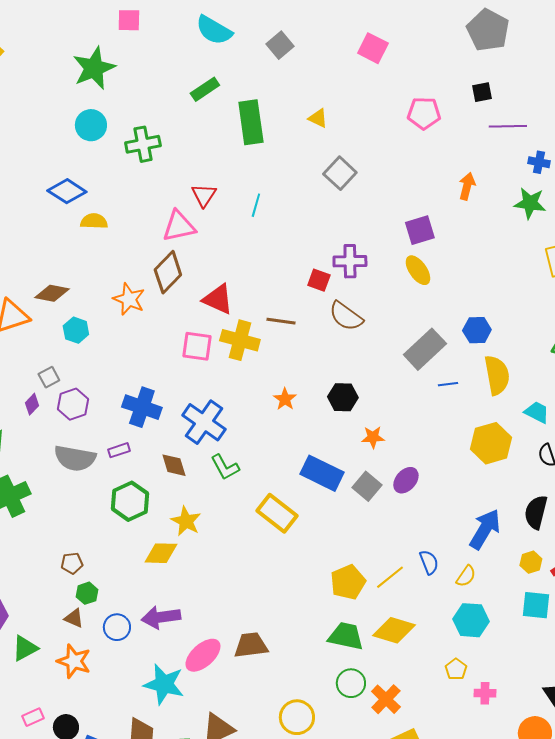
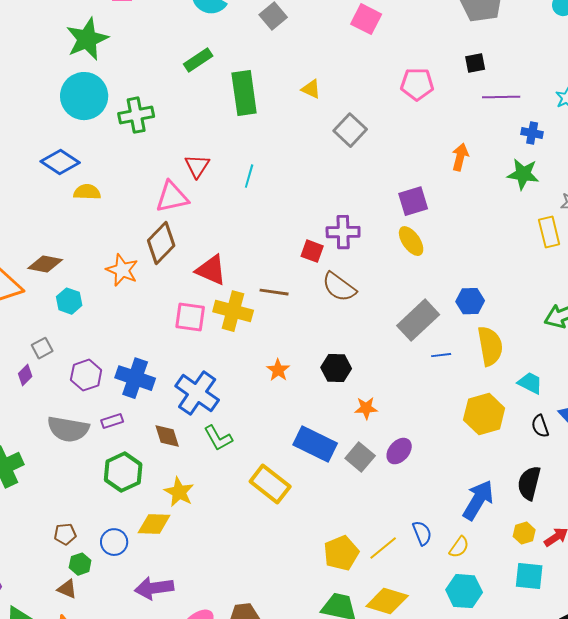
cyan circle: (91, 125) -> (84, 96), size x1.5
gray square: (340, 173) -> (350, 130), moved
purple hexagon: (73, 404) -> (86, 375), moved
blue circle: (117, 627) -> (114, 542), moved

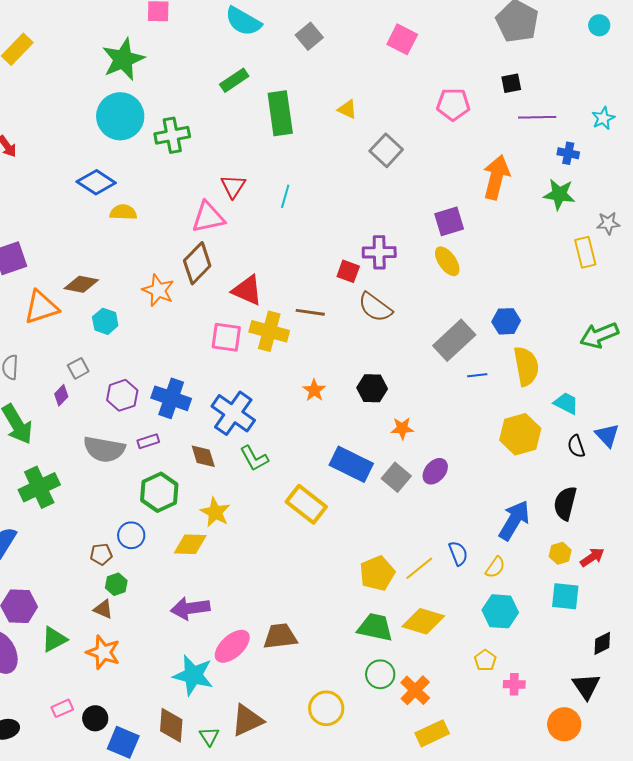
orange arrow: (460, 157) -> (496, 177), size x1.6
blue circle: (114, 542) -> (131, 535), moved

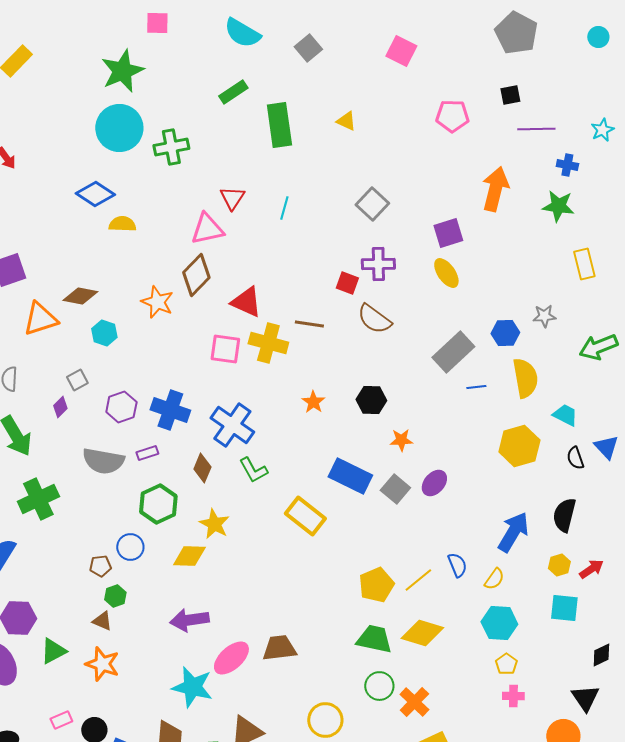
gray square: (386, 150) -> (372, 204), moved
gray star: (608, 223) -> (544, 316), moved
brown diamond: (203, 456) -> (202, 468), turned 40
yellow pentagon: (485, 660) -> (506, 664), moved

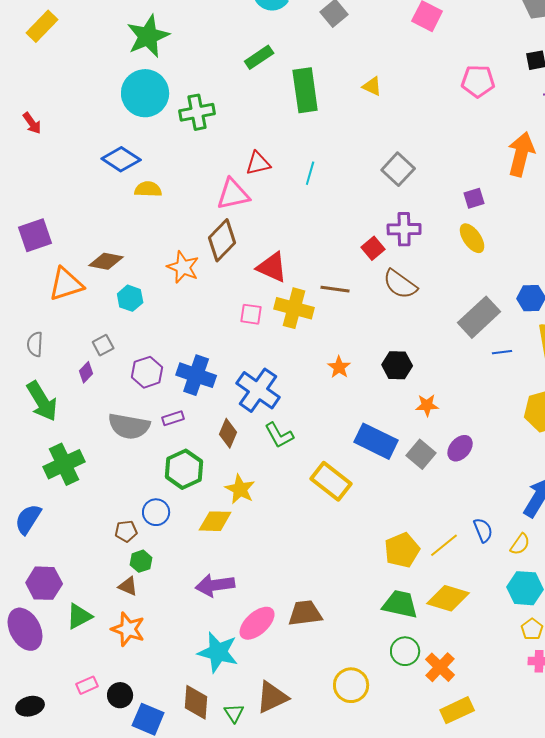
red triangle: (232, 198) -> (258, 163), turned 44
purple square: (448, 233) -> (474, 198), size x0.7
red square: (347, 283) -> (373, 248), turned 30
pink square: (225, 349) -> (251, 314), size x0.7

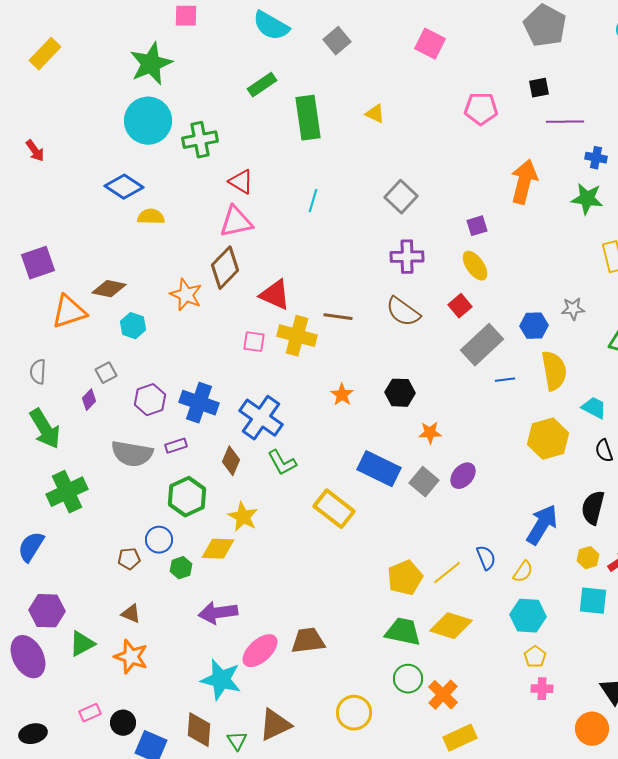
red triangle: (258, 163) -> (241, 182), moved, turned 44
red square: (373, 248) -> (460, 306), moved
green hexagon: (141, 561) -> (181, 568), moved

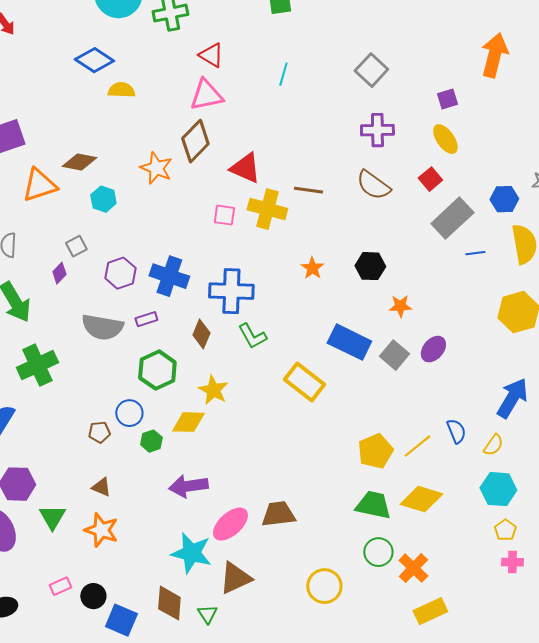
blue cross: (261, 418) -> (231, 291), turned -33
green triangle: (82, 644) -> (52, 517), turned -32
brown triangle: (275, 725) -> (235, 578), moved

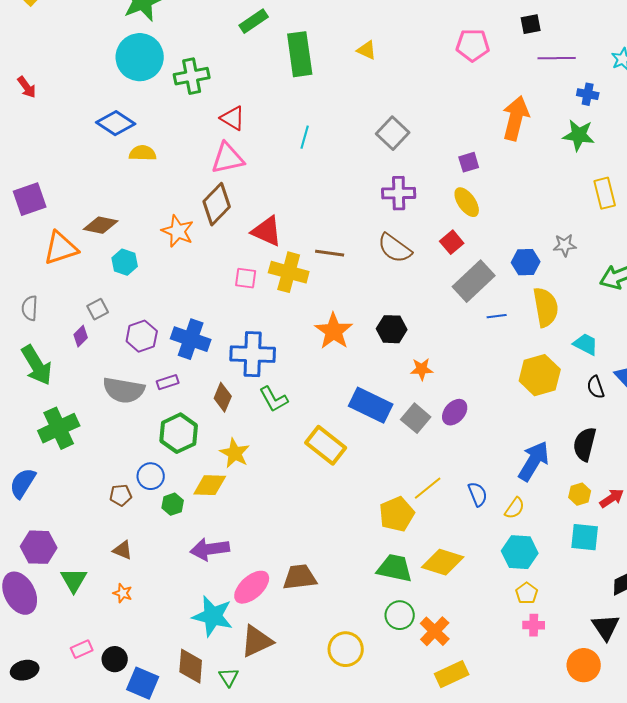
orange star: (312, 268) -> (334, 331), size x1.6
yellow line: (417, 446) -> (428, 488), moved
orange star: (101, 530) -> (123, 593), size x0.6

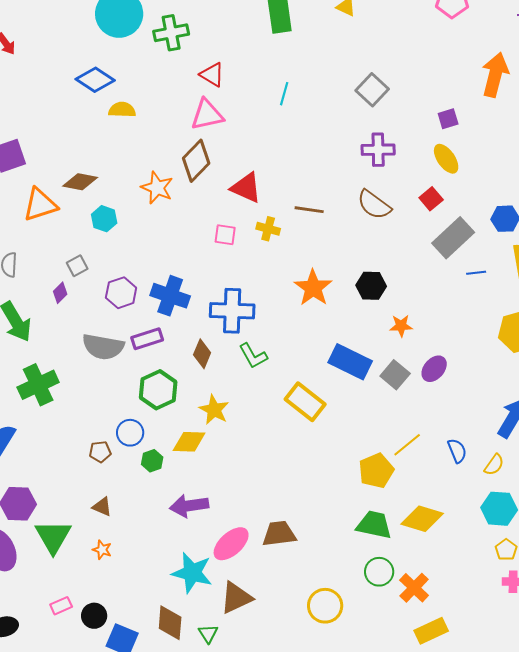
yellow cross: (289, 272) -> (268, 229), size x0.6
purple rectangle: (168, 382) -> (147, 339), size x1.4
green triangle: (74, 580) -> (53, 537), size x1.4

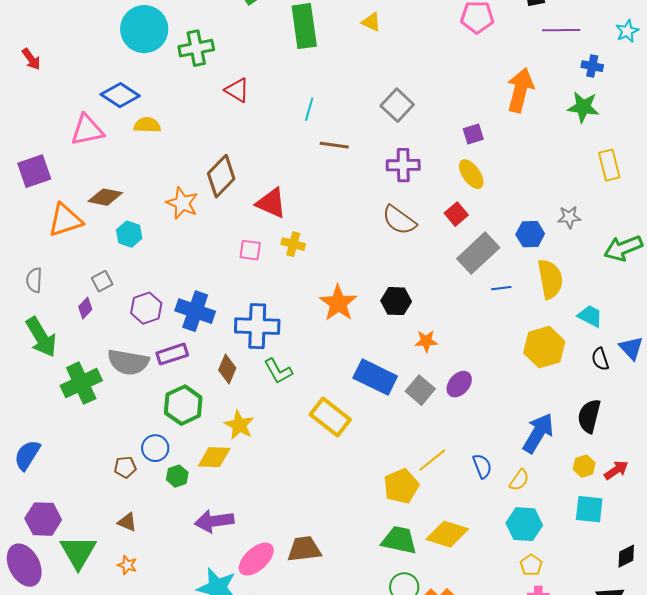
pink triangle: (207, 115) -> (87, 130), moved
brown line: (309, 210) -> (334, 145), moved
green cross: (38, 385) -> (81, 383), moved

